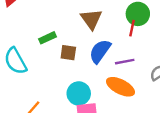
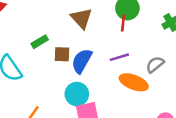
blue semicircle: (100, 51) -> (82, 61), moved
orange ellipse: (120, 87) -> (134, 82), moved

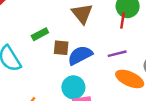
blue semicircle: (82, 61) -> (80, 55), turned 30

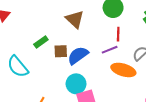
red line: (123, 20) -> (118, 34), moved

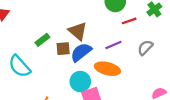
brown triangle: (75, 19) -> (78, 31), moved
red line: (118, 34) -> (129, 21), moved, turned 72
orange ellipse: (123, 70) -> (107, 69), moved

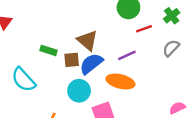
green rectangle: (42, 40) -> (48, 50), turned 56
gray semicircle: (145, 48) -> (171, 48), moved
cyan circle: (80, 82) -> (79, 91), moved

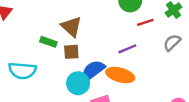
brown triangle: (87, 40) -> (71, 27), moved
blue semicircle: (91, 64) -> (93, 70), moved
cyan semicircle: (23, 80) -> (22, 71), turned -44

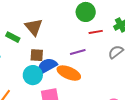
brown square: (71, 52) -> (37, 55), moved

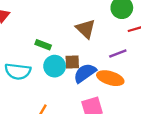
brown triangle: (34, 27) -> (86, 29), moved
cyan circle: (33, 75) -> (55, 66), moved

